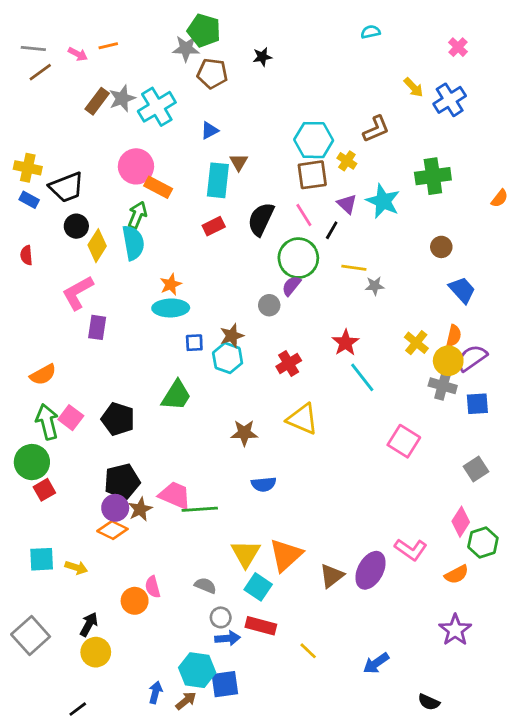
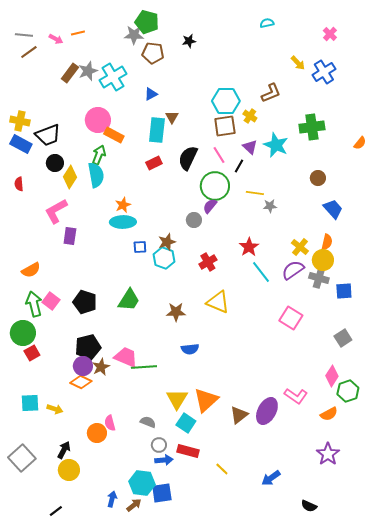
blue rectangle: (29, 200) -> (21, 144), size x1.5
purple semicircle: (472, 358) -> (293, 270), moved
green trapezoid: (176, 395) -> (129, 300), moved

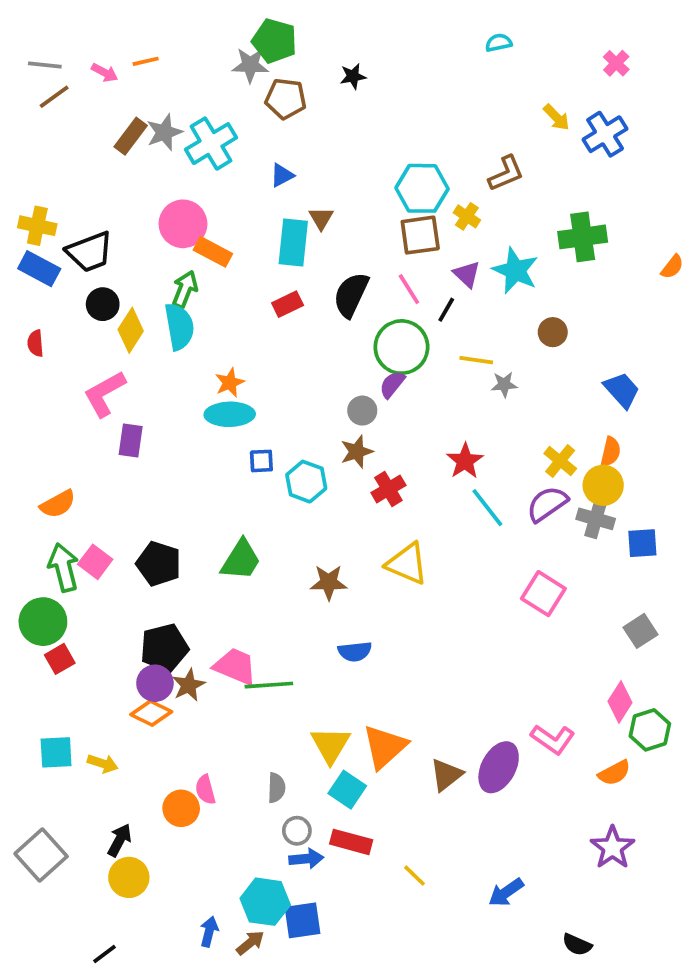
brown circle: (318, 178) -> (553, 332), moved
brown star: (167, 242) -> (357, 452), moved
gray semicircle: (148, 422) -> (276, 788), turned 70

